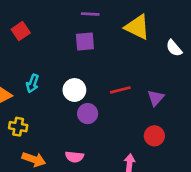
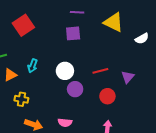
red square: (21, 31) -> (23, 25), size x1.5
white semicircle: (174, 48) -> (142, 38), turned -80
red circle: (154, 136) -> (107, 96), moved

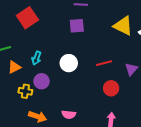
yellow triangle: (114, 22) -> (123, 26), moved
purple circle: (75, 89) -> (42, 81), moved

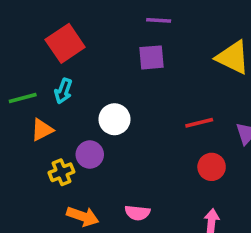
cyan arrow: (36, 58) -> (63, 91), moved
white circle: (69, 63) -> (114, 119), moved
yellow cross: (25, 91) -> (62, 172), turned -32

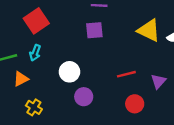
purple circle: (90, 155) -> (84, 97), moved
yellow cross: (62, 172) -> (34, 107), turned -35

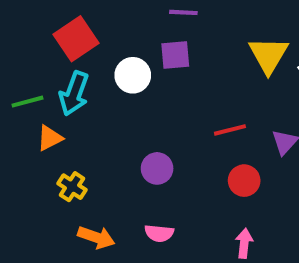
yellow triangle: (149, 30) -> (268, 55), turned 35
cyan arrow: (35, 53) -> (74, 93), size x1.5
white circle: (69, 72) -> (133, 75), moved

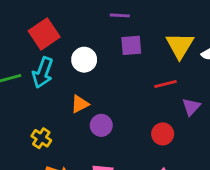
purple square: (175, 55) -> (131, 45), moved
red line: (230, 130) -> (166, 84), moved
orange triangle: (50, 138) -> (80, 104), moved

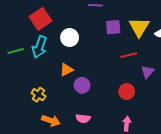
purple square: (131, 45) -> (113, 27), moved

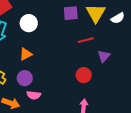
purple circle: (82, 85) -> (25, 78), moved
pink semicircle: (83, 119) -> (34, 95), moved

